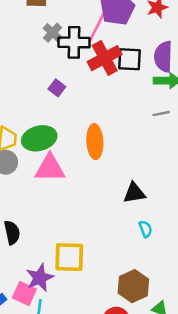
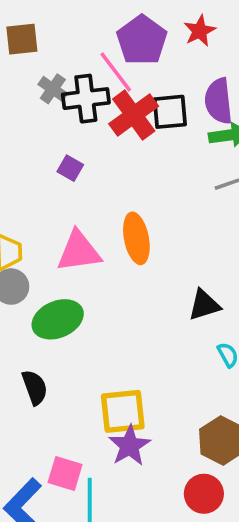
pink line: (97, 27) -> (116, 72), turned -56
green ellipse: (39, 138) -> (58, 319), moved
pink triangle: (50, 168) -> (79, 251), moved
purple star: (40, 278) -> (129, 446), moved

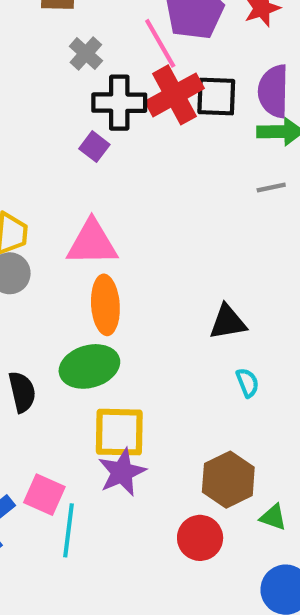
black cross: (86, 99) -> (119, 103), moved
orange ellipse: (136, 238) -> (105, 305), moved
green ellipse: (58, 319) -> (89, 366), moved

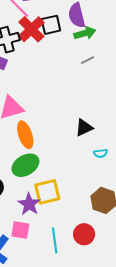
cyan semicircle: (247, 383) -> (100, 153), turned 120
purple star: (122, 472) -> (29, 204), moved
cyan line: (69, 530) -> (55, 240), moved
red circle: (200, 538) -> (84, 234), moved

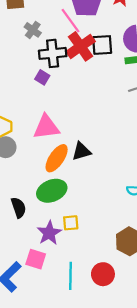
black triangle: (84, 128) -> (81, 151), moved
orange ellipse: (25, 135) -> (57, 158), turned 44
yellow square: (47, 192) -> (71, 223), size x0.6

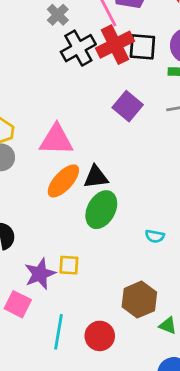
black cross: (53, 53) -> (78, 48), turned -32
purple square: (42, 77) -> (128, 106), moved, size x1.5
green ellipse: (52, 191) -> (101, 210), moved, turned -48

